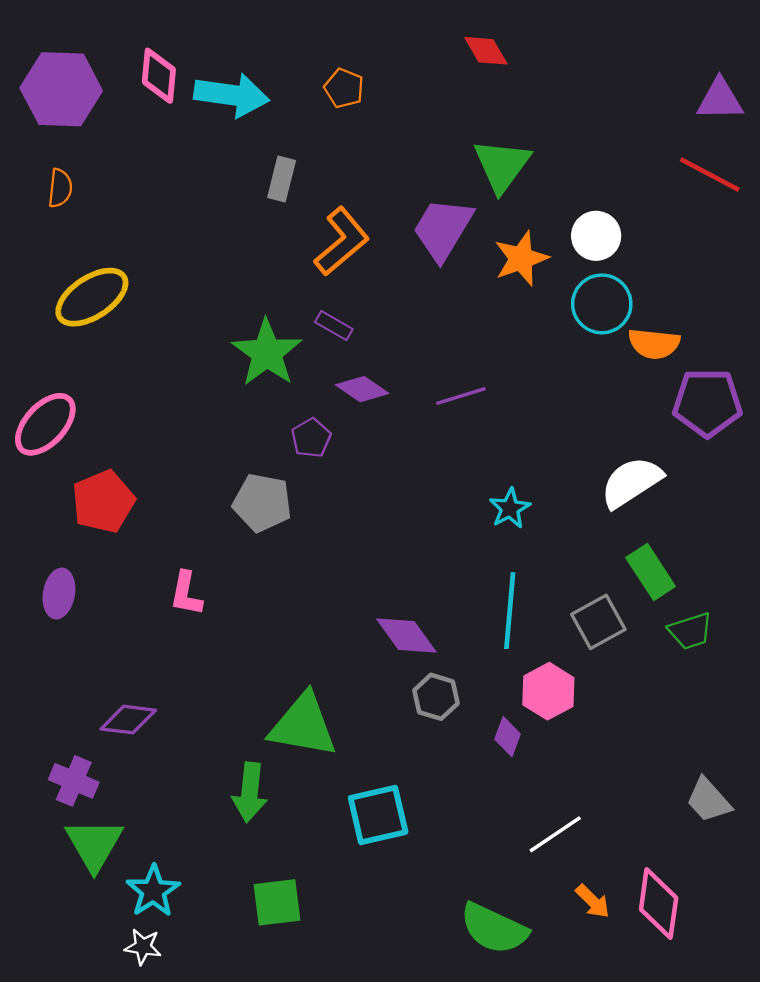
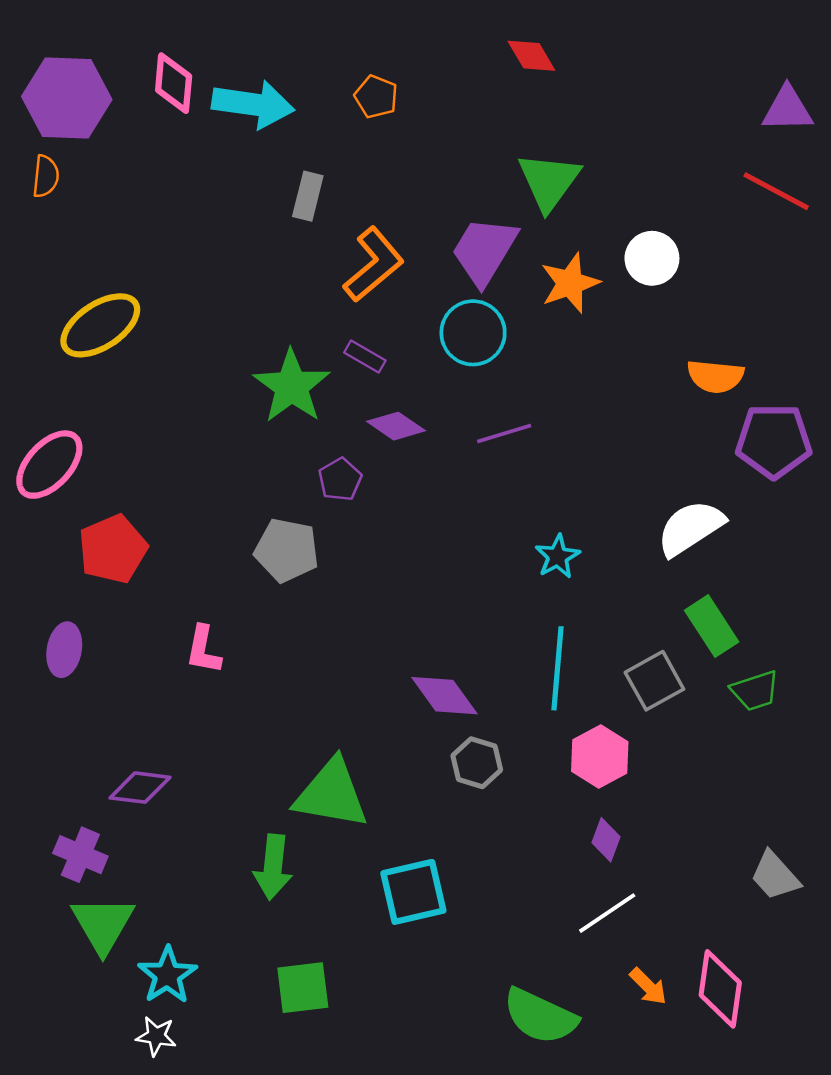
orange semicircle: (60, 188) -> (46, 176), moved
cyan circle: (602, 304) -> (473, 333), moved
purple diamond: (508, 737) -> (606, 840), moved

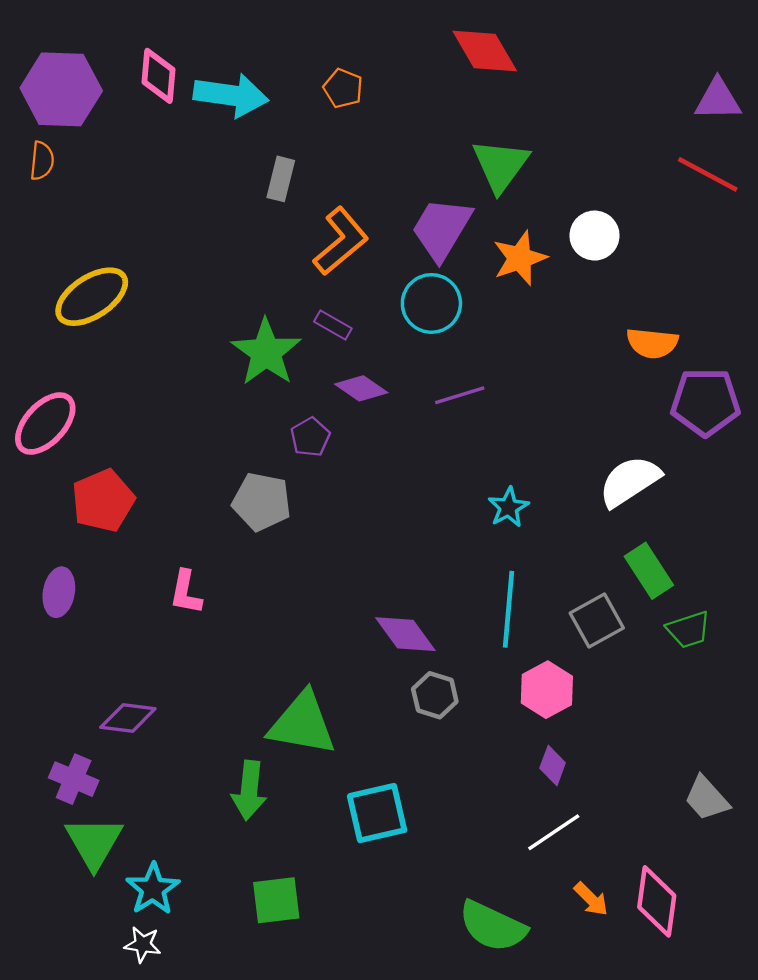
red diamond: (531, 56) -> (485, 51), size x1.5

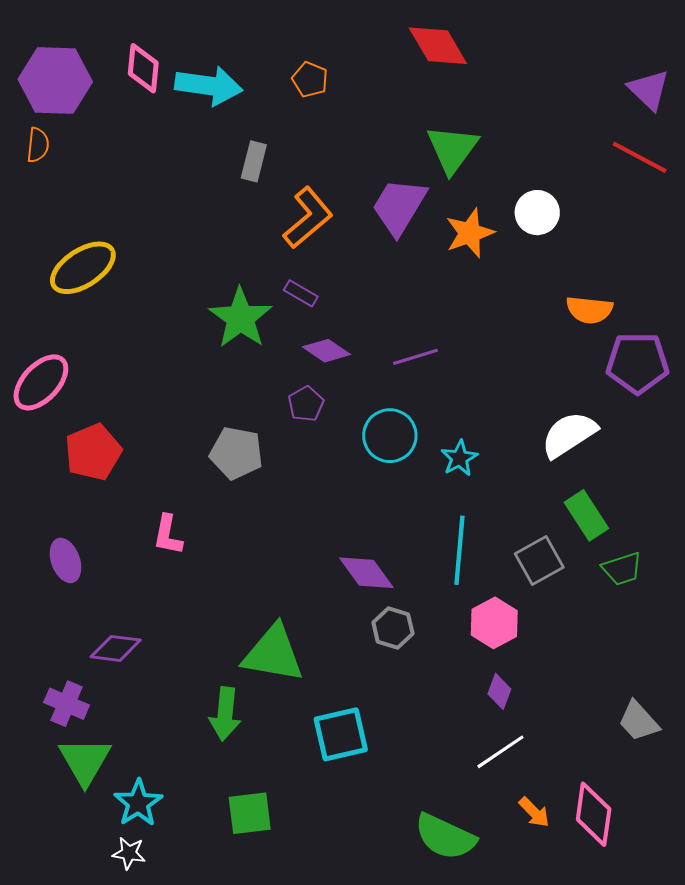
purple triangle: (718, 100) -> (649, 90), turned 45
cyan circle: (431, 303) -> (390, 436), moved
purple pentagon: (310, 437) -> (306, 404), moved
purple ellipse: (59, 592) -> (65, 560), moved, turned -30

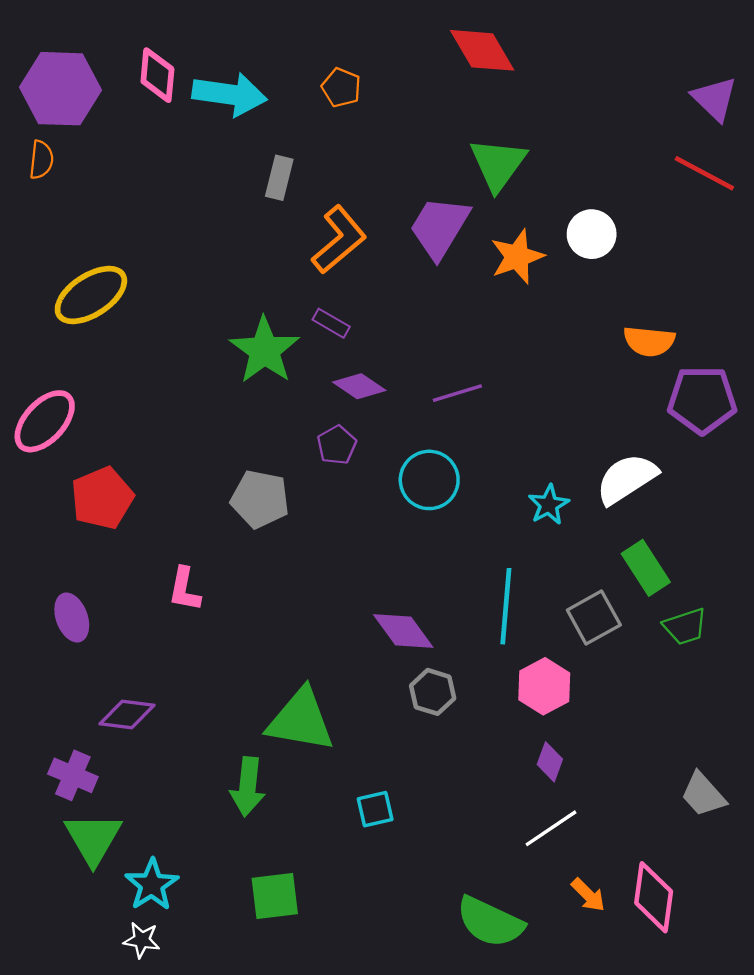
cyan star: (459, 458) -> (549, 505), moved
cyan square: (341, 734) -> (375, 809), size x0.6

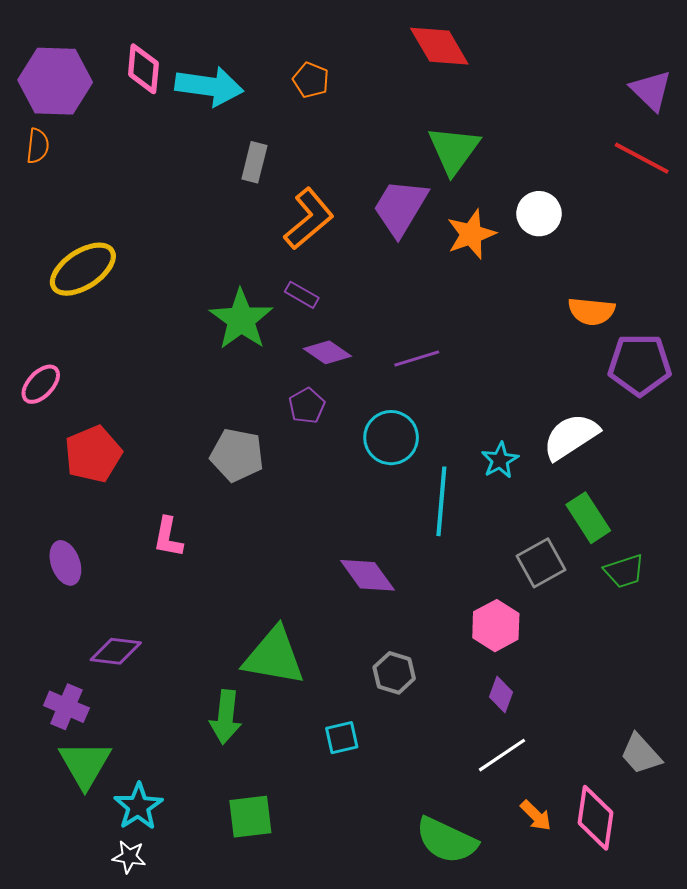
pink ellipse: (45, 421) -> (41, 384), size x0.7
cyan line: (506, 606) -> (441, 501), moved
gray hexagon: (433, 692) -> (394, 673), moved
gray trapezoid: (703, 795) -> (641, 754), moved

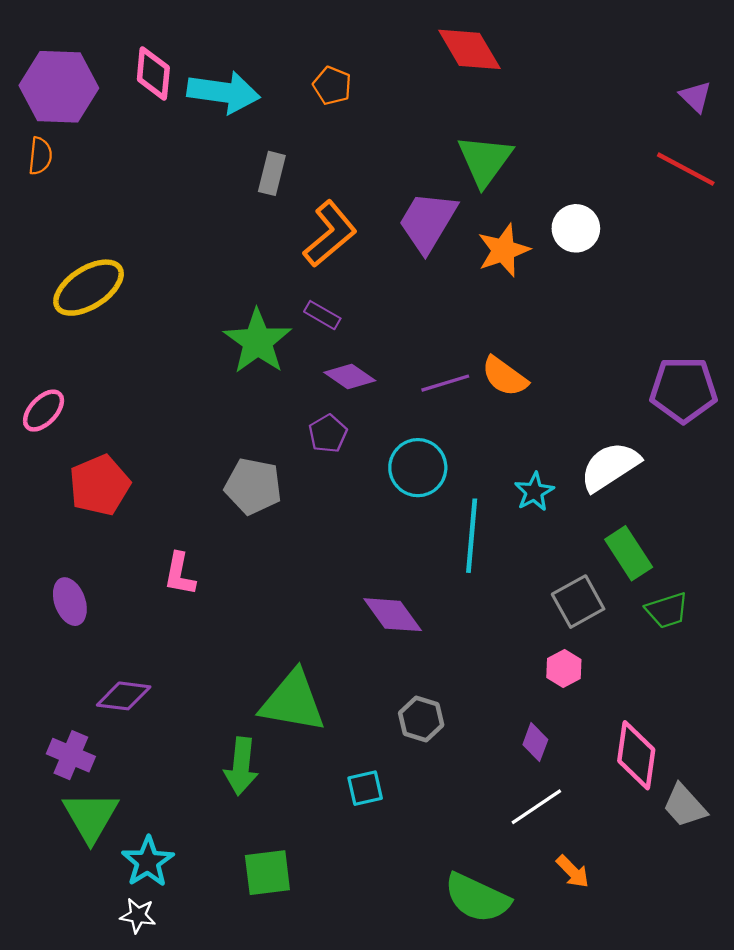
purple triangle: (651, 90) -> (696, 97), size x0.7
orange semicircle: (591, 311) -> (505, 377), moved, turned 30
pink hexagon: (496, 626) -> (564, 669), moved, size x0.7
pink diamond: (595, 818) -> (636, 755), moved

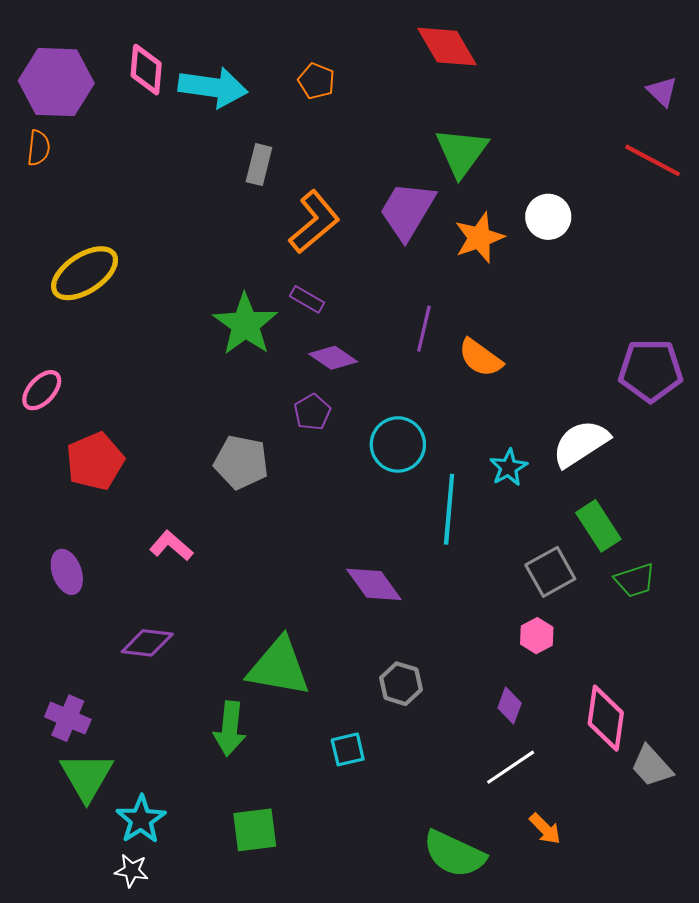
purple line: (445, 383) -> (424, 329), moved, turned -60
pink L-shape: (180, 574) -> (171, 546), turned 120
purple diamond: (124, 696) -> (147, 643), moved

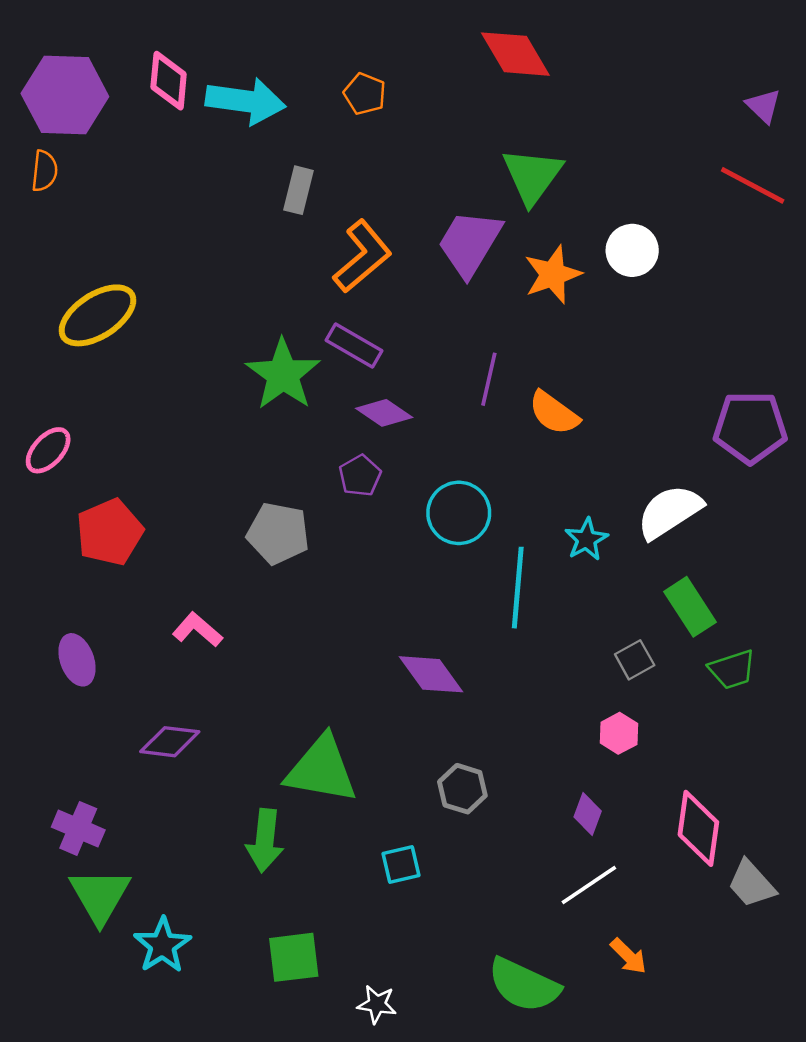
purple rectangle: (307, 299) -> (354, 346), size x1.4
gray square: (550, 572) -> (635, 660), size x0.7
white star: (132, 871) -> (377, 1004), moved

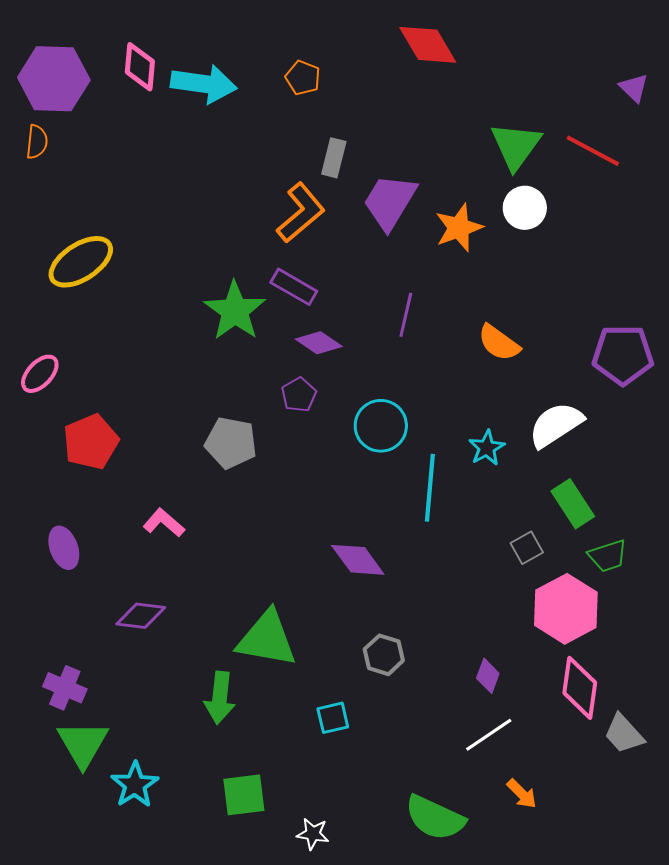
green triangle: (532, 176) -> (516, 146), moved
red line: (753, 185) -> (593, 151), moved
gray rectangle: (299, 190) -> (334, 158), moved
orange semicircle: (554, 413) -> (499, 343), moved
pink hexagon: (619, 733) -> (566, 609), moved, size x2.0

